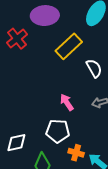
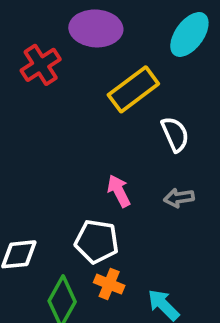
orange cross: (76, 153) -> (109, 284), moved

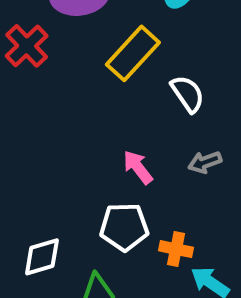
orange cross: (109, 284) -> (176, 249), moved

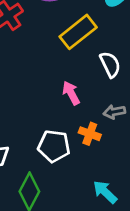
pink arrow: (138, 167) -> (71, 93), moved
orange cross: (176, 249) -> (90, 134), moved

